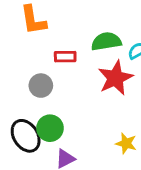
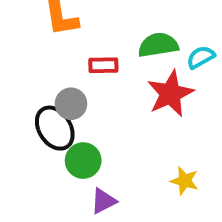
black ellipse: (26, 136) -> (55, 128), moved

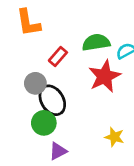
red rectangle: (103, 65) -> (58, 57), turned -48
black ellipse: (55, 128) -> (52, 100), moved

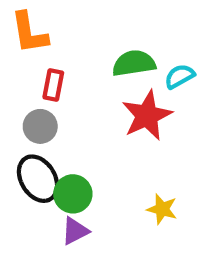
red rectangle: (58, 57) -> (53, 85), moved, turned -30
black ellipse: (52, 100) -> (38, 179), moved
green circle: (44, 123) -> (73, 194), moved

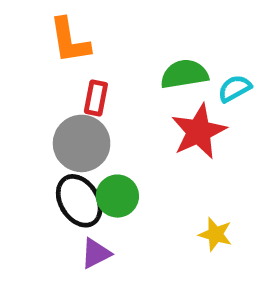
gray circle: (40, 126) -> (82, 143), size x1.5
green circle: (73, 194) -> (117, 196), moved
purple triangle: (75, 231) -> (96, 253), moved

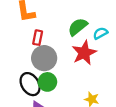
green semicircle: (184, 74) -> (78, 27), turned -30
gray circle: (82, 143) -> (44, 58), moved

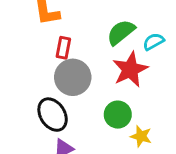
green circle: (47, 82) -> (118, 115), moved

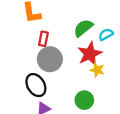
green circle: (118, 115) -> (84, 100), moved
yellow star: (141, 136) -> (97, 70), moved

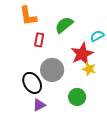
green semicircle: (83, 28) -> (64, 25), moved
gray circle: (50, 59) -> (52, 70), moved

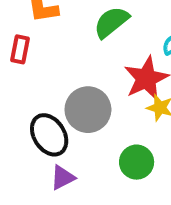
red rectangle: (39, 40) -> (20, 49), moved

